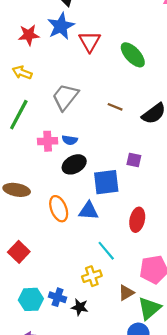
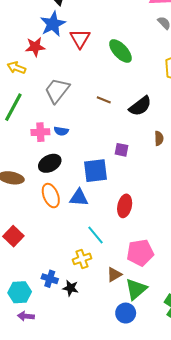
red star: (29, 35) -> (35, 47), moved
black ellipse: (74, 164) -> (50, 163), moved
cyan hexagon: (31, 299) -> (20, 292), moved

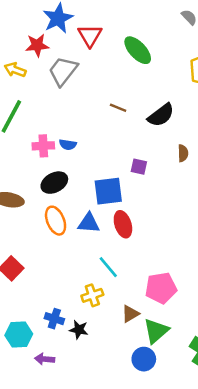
gray trapezoid: (57, 91) -> (63, 71), moved
red ellipse: (125, 206) -> (123, 224), moved, turned -30
purple arrow: (26, 316) -> (45, 359), moved

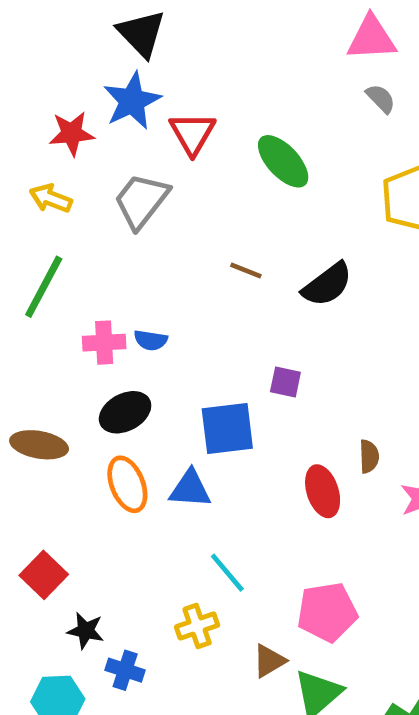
red star: (37, 45) -> (72, 133), moved
brown semicircle: (183, 153) -> (369, 456), moved
red ellipse: (123, 224) -> (323, 491), moved
black star: (79, 330) -> (86, 631), moved

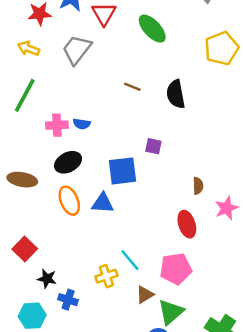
black semicircle: (327, 284) -> (176, 94), turned 116
red ellipse: (323, 491) -> (187, 224), moved
cyan line: (227, 573) -> (130, 260), moved

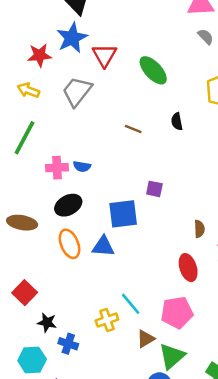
black semicircle: (176, 94) -> (177, 121), moved, size x0.6

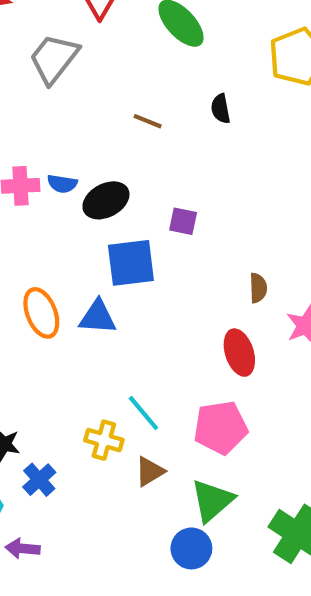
black ellipse: (68, 205) -> (106, 200), moved
yellow cross: (107, 320) -> (104, 440), turned 35
brown triangle: (146, 339) -> (150, 471), moved
blue cross: (68, 344) -> (39, 480), turned 30

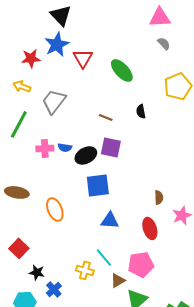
gray trapezoid: (54, 59) -> (54, 101), moved
purple square: (183, 221) -> (111, 147), moved, size x1.5
blue triangle: (98, 317) -> (110, 220), moved
brown triangle: (150, 471) -> (118, 280), moved

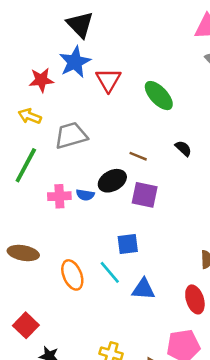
gray trapezoid: (54, 101) -> (71, 136), turned 36
black semicircle: (141, 111) -> (183, 148), turned 144
black ellipse: (86, 155) -> (112, 181), moved
blue square: (98, 185) -> (128, 244), size x0.7
cyan line: (104, 257) -> (110, 272), moved

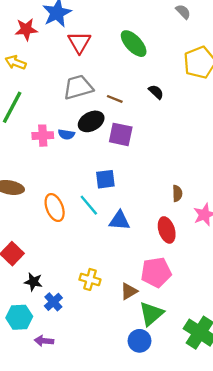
red triangle: (108, 80) -> (79, 42), moved
gray trapezoid: (71, 136) -> (78, 87), moved

